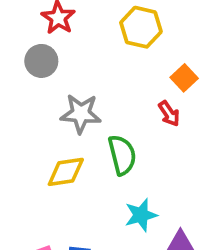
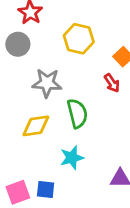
yellow hexagon: (141, 27) -> (79, 39), moved
cyan star: (141, 215) -> (72, 158), moved

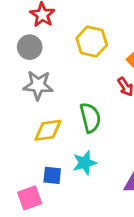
gray star: (47, 83) -> (38, 85), moved
blue square: (46, 189) -> (52, 175), moved

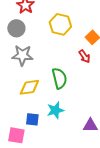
pink square: (30, 198) -> (16, 135), turned 30

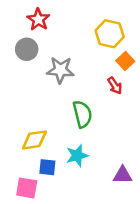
yellow hexagon: (60, 24) -> (110, 34), moved
gray star: (22, 55) -> (60, 70), moved
yellow diamond: (29, 87) -> (34, 140), moved

